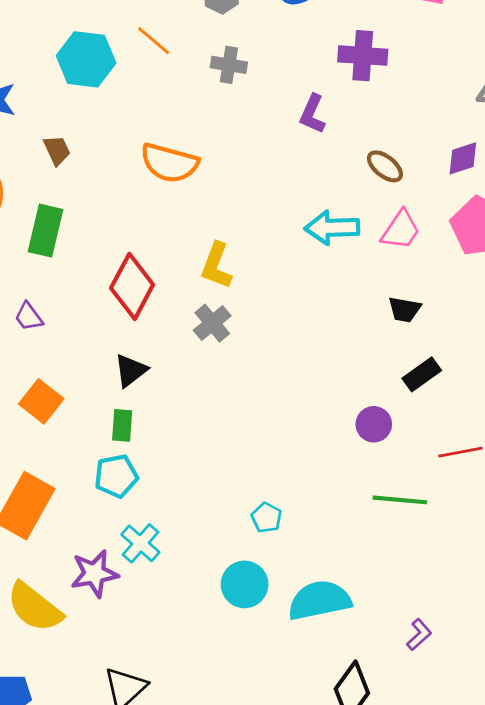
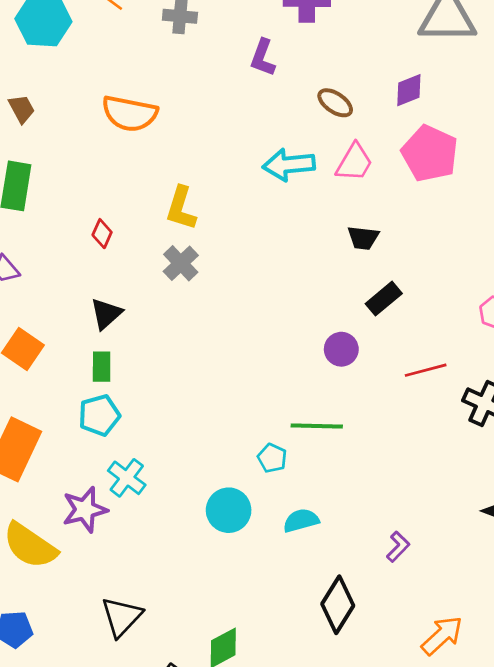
red diamond: (132, 286) -> (102, 234), size x0.5
green line: (400, 500) -> (317, 426), moved
cyan pentagon: (266, 518) -> (272, 458), moved
cyan semicircle: (319, 600) -> (301, 520), size x0.6

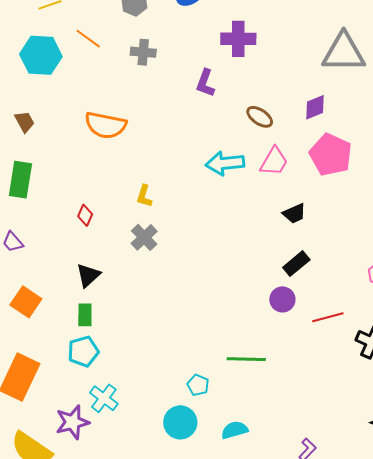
yellow L-shape: (181, 208) -> (144, 196), size x0.7
black trapezoid: (363, 238) -> (294, 213), moved, turned -30
purple circle: (341, 349) -> (282, 299), moved
cyan pentagon: (272, 458) -> (198, 385), moved

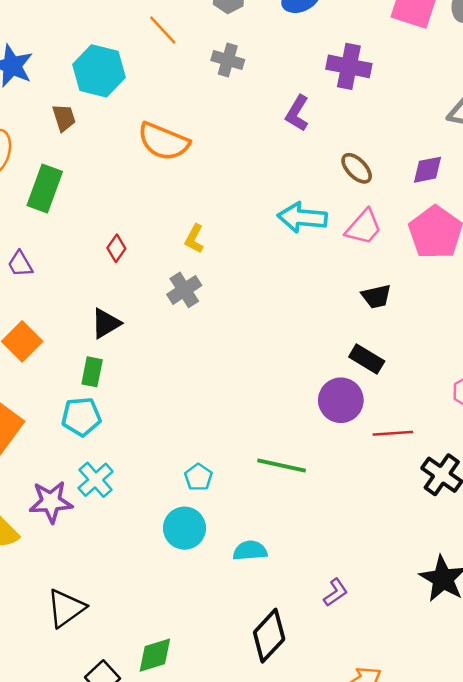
cyan hexagon: (41, 55) -> (99, 71), moved
black rectangle: (296, 264) -> (367, 359), turned 60
purple circle: (282, 299) -> (341, 400), size x1.4
cyan pentagon: (198, 385) -> (198, 477), moved

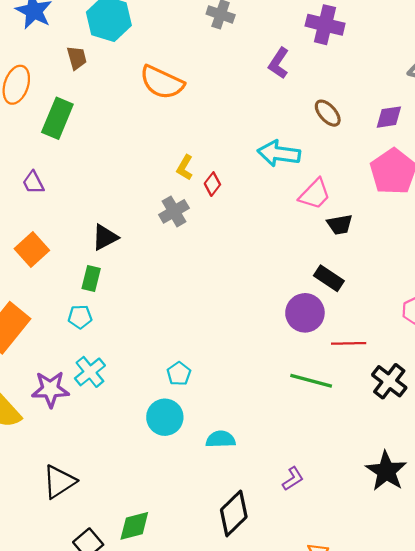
pink trapezoid: (364, 227) -> (315, 194), moved
red diamond: (116, 248) -> (212, 184), moved
cyan pentagon: (81, 417) -> (80, 317), size x0.7
green line: (282, 466) -> (311, 381), moved

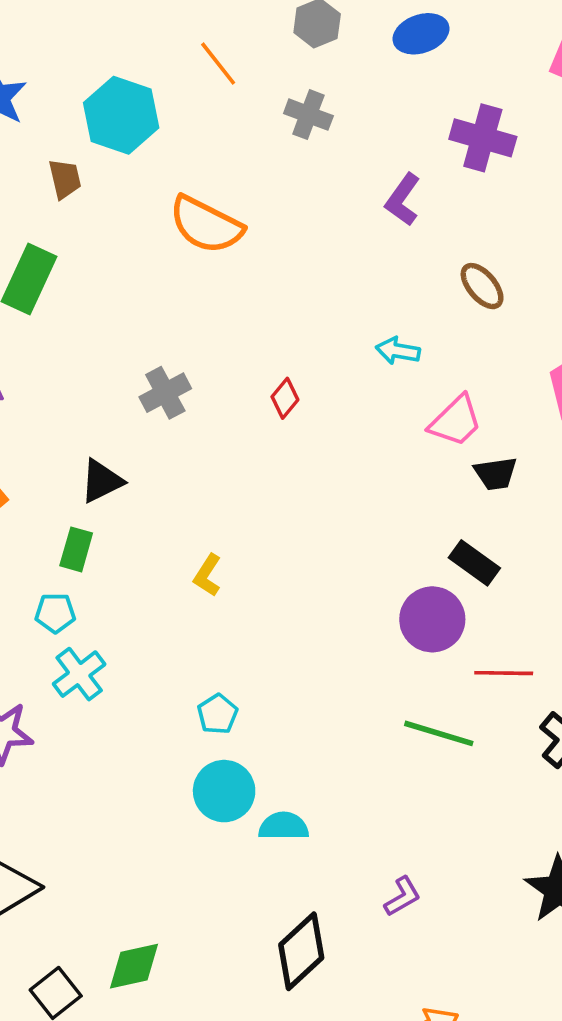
cyan arrow: (279, 153) -> (398, 351), size x0.6
yellow L-shape: (185, 168) -> (207, 575), moved
gray cross: (174, 211) -> (165, 393), moved
cyan cross: (90, 372) -> (79, 674), moved
cyan circle: (165, 417) -> (224, 791), moved

